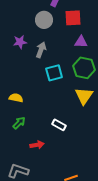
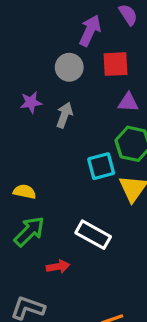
cyan square: (54, 73) -> (101, 166), moved
green arrow: (19, 123) -> (29, 231), size x1.5
white rectangle: (59, 125) -> (93, 235), size x1.5

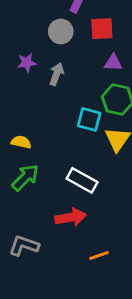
cyan square: (101, 166) -> (89, 119), turned 30
red arrow: (58, 267) -> (71, 217), moved, size x1.5

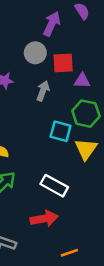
red square: (102, 29) -> (63, 63), moved
gray arrow: (56, 74) -> (43, 91), moved

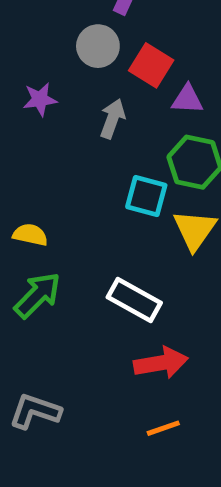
red square: (63, 63) -> (151, 65), turned 35
red arrow: (44, 219) -> (161, 363), moved

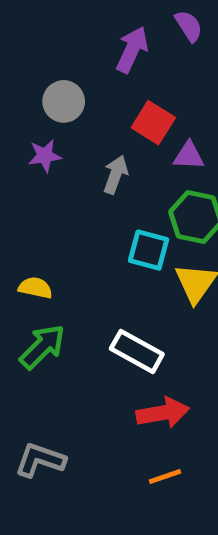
gray circle: (98, 46) -> (64, 101), moved

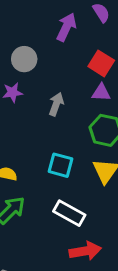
red square: (153, 123) -> (101, 63), moved
cyan square: (149, 250) -> (61, 165), moved

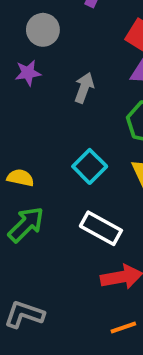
cyan square: (61, 165) -> (90, 166), turned 30

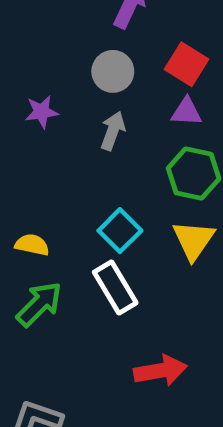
gray circle: (43, 30) -> (113, 71), moved
white rectangle: (101, 228) -> (115, 287), moved, turned 30

